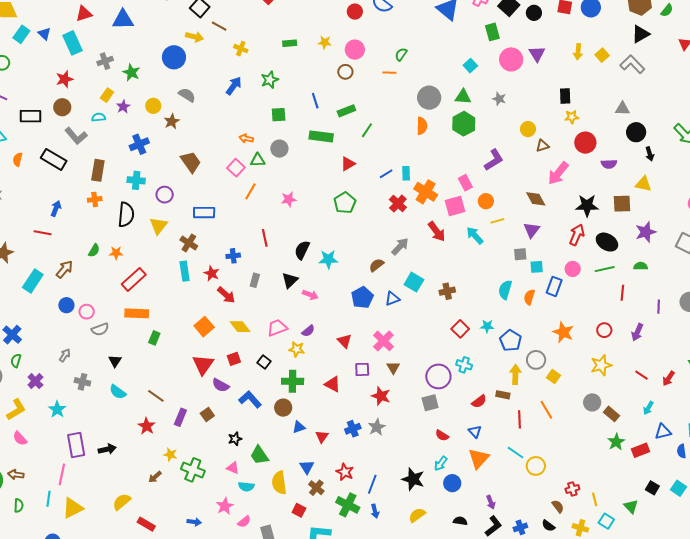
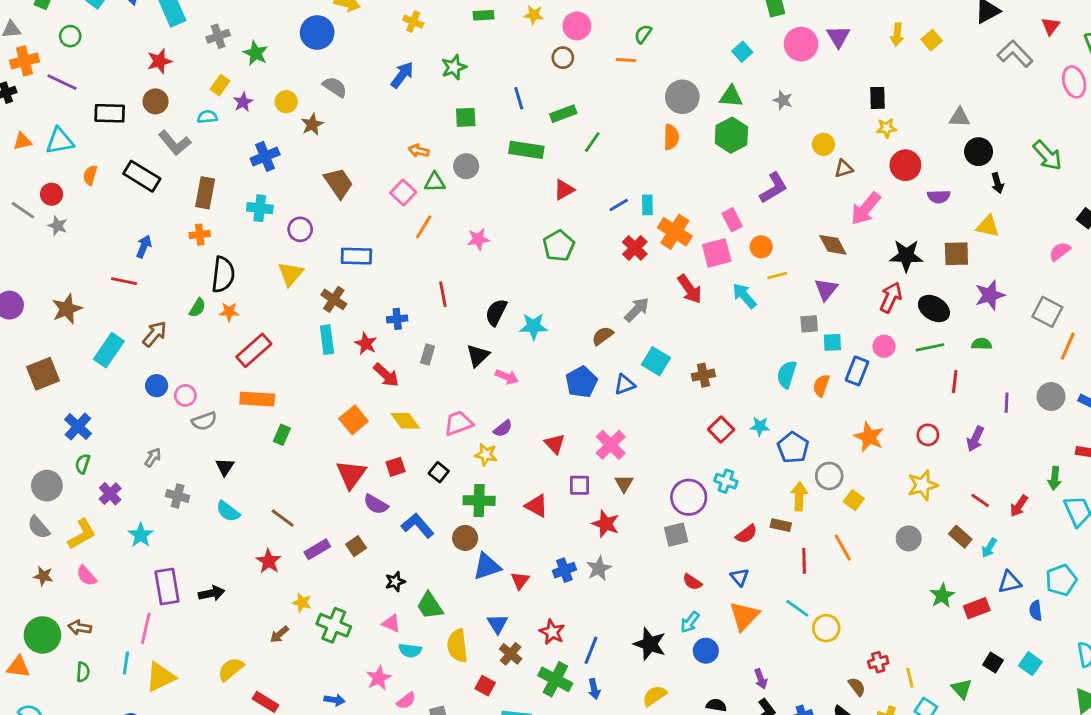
gray L-shape: (632, 64) -> (1015, 54), moved
black semicircle: (126, 215) -> (223, 275), moved
brown rectangle: (611, 414) -> (960, 537), moved
purple rectangle: (180, 417) -> (317, 549), turned 36
blue triangle: (299, 427) -> (487, 566), size x1.5

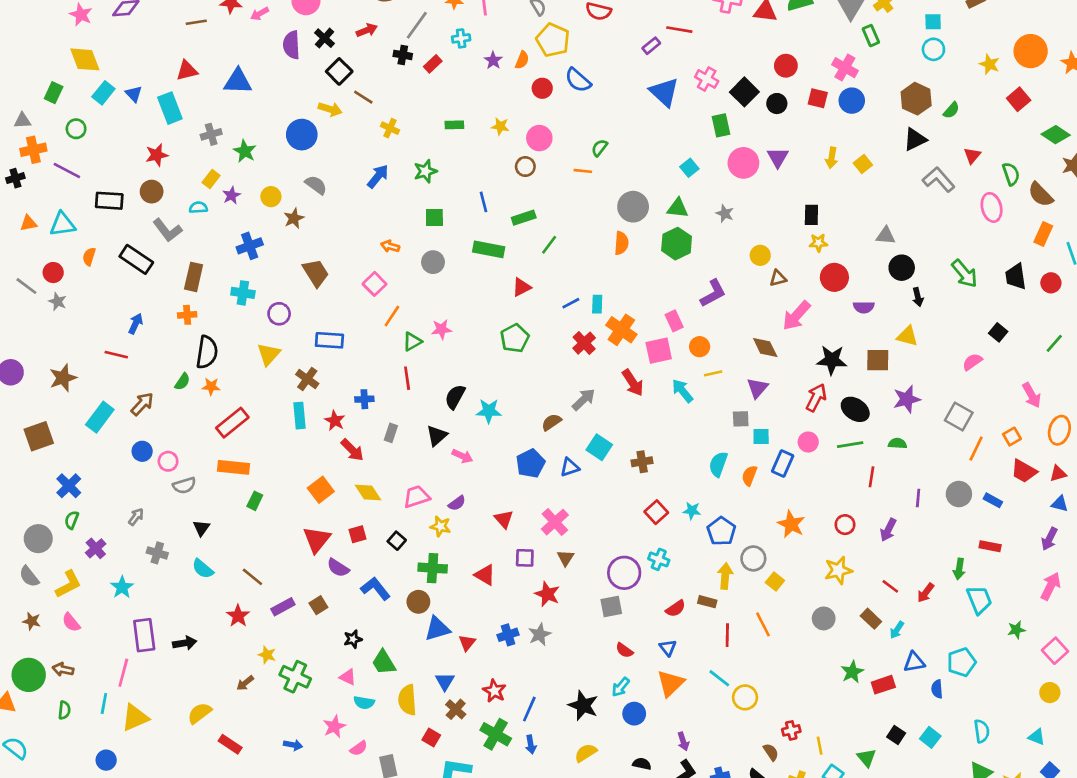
green triangle: (435, 182) -> (412, 342), moved, turned -30

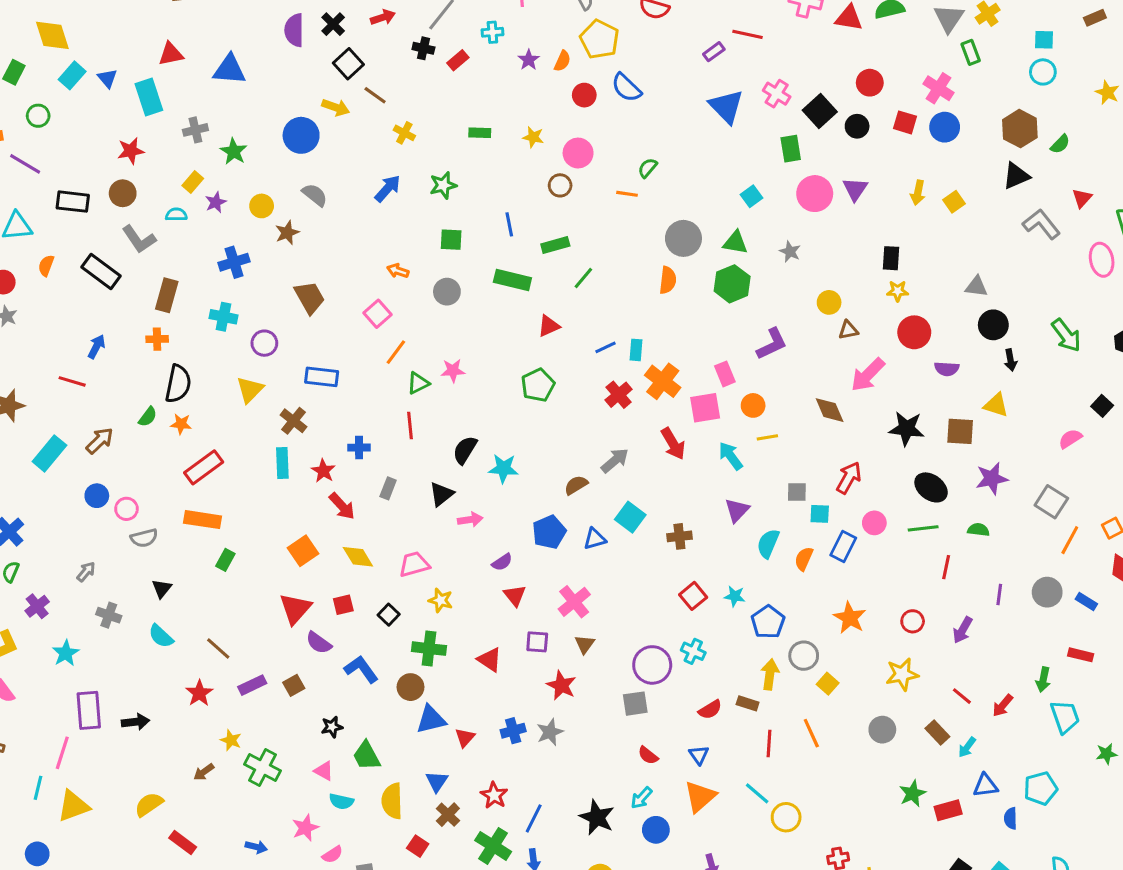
purple triangle: (757, 388) -> (737, 510), moved
red arrow: (816, 398) -> (849, 478), moved
pink arrow: (462, 456) -> (470, 520), turned -36
purple semicircle: (457, 503) -> (502, 562), moved

